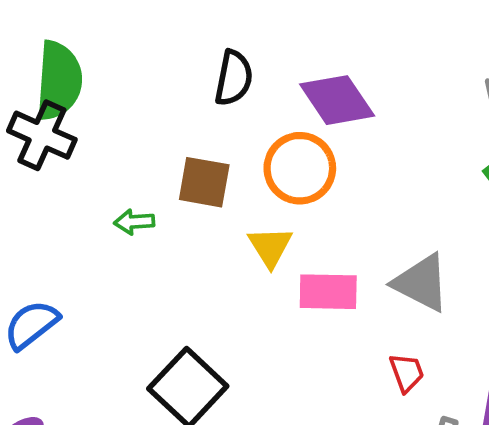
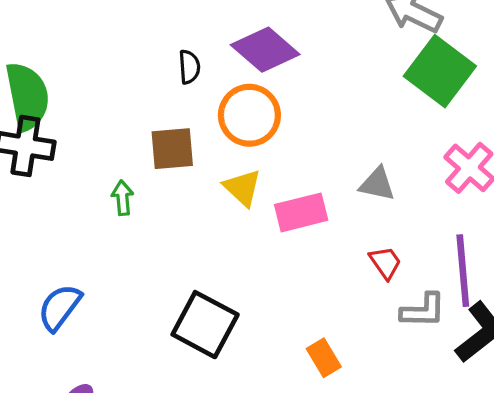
black semicircle: (234, 78) -> (189, 67), moved, size x0.7
green arrow: (134, 222) -> (123, 198), turned 104
gray triangle: (421, 283) -> (377, 184), size x0.7

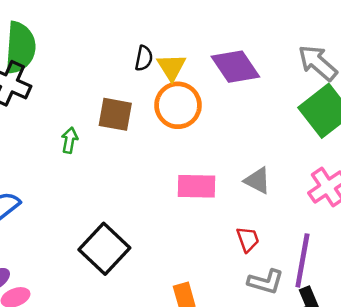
purple diamond: (265, 50) -> (235, 67), moved
yellow triangle: (242, 188) -> (171, 67), moved

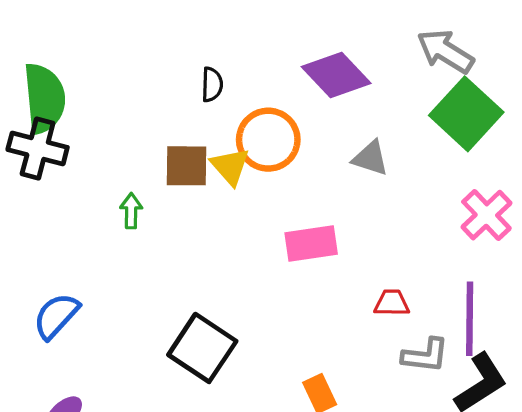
yellow triangle: (171, 67) -> (230, 166), moved
gray triangle: (257, 181) -> (370, 158), moved
red trapezoid: (248, 239) -> (392, 303), turned -60

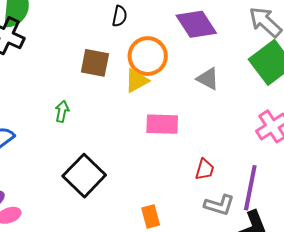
yellow triangle: (230, 166) -> (137, 81), moved, turned 32
green arrow: (131, 211) -> (62, 111), moved
red trapezoid: (392, 303) -> (205, 169), turned 95

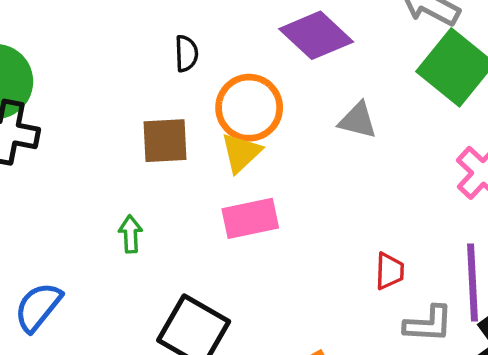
pink rectangle: (162, 124) -> (250, 218), moved

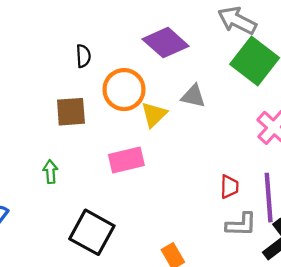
yellow triangle: (241, 153) -> (154, 115), moved
red trapezoid: (390, 271) -> (229, 187), moved

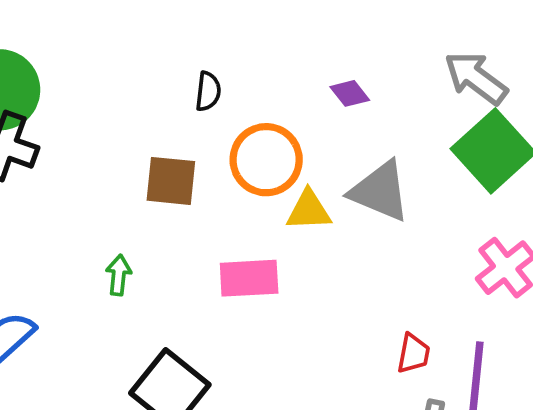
purple diamond: (166, 43) -> (350, 93), size x0.5
gray triangle: (193, 96) -> (380, 191), size x1.5
yellow triangle: (154, 115) -> (309, 210), turned 32

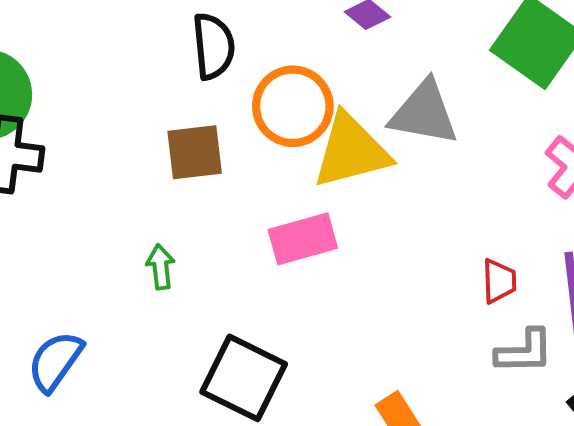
black semicircle: (208, 91) -> (213, 46), size x1.5
yellow triangle: (309, 210) -> (351, 151), size x1.6

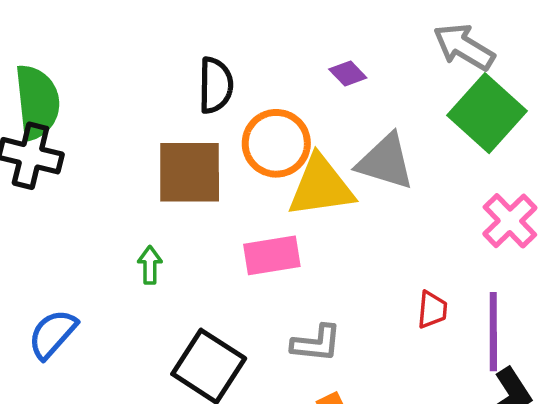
brown square: (195, 152) -> (190, 172), size x1.4
gray L-shape: (524, 351) -> (316, 343), moved

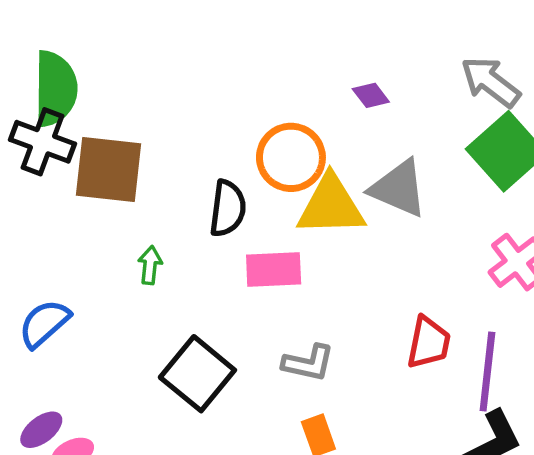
black semicircle: (216, 85) -> (228, 208), moved
brown square: (190, 172) -> (108, 170), moved
red trapezoid: (432, 310) -> (429, 343), size x1.4

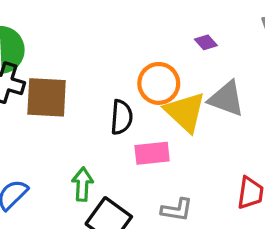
yellow triangle: (331, 206) -> (185, 112), turned 48
green arrow: (150, 265) -> (83, 184), moved, size x1.4

